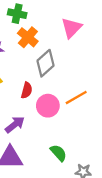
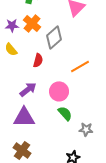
orange cross: (28, 37) -> (32, 23), moved
pink circle: (48, 106) -> (59, 91), moved

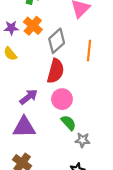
red semicircle: (38, 60) -> (56, 71), moved, size x1.6
orange line: (80, 66) -> (89, 50), moved, turned -54
gray star: (86, 129) -> (82, 140), moved

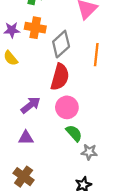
orange cross: (33, 26) -> (35, 28), turned -30
purple triangle: (24, 127) -> (26, 138), size x0.6

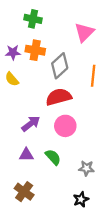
red semicircle: (60, 77) -> (59, 97), turned -120
green semicircle: (74, 133) -> (53, 157), moved

